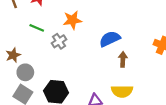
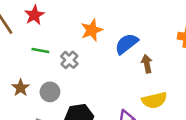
orange star: (72, 20) -> (92, 30), moved
gray circle: (25, 72) -> (50, 92), moved

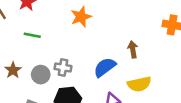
blue semicircle: (127, 44) -> (105, 67), moved
gray cross: (69, 60) -> (63, 67), moved, turned -35

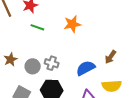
green line: (32, 35) -> (37, 27), moved
brown arrow: (133, 49) -> (111, 57), turned -144

